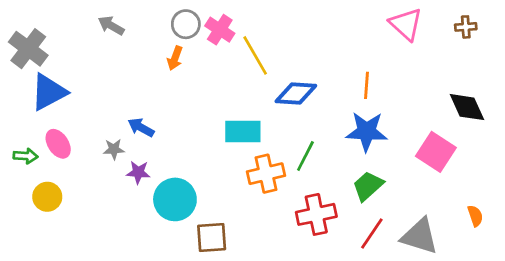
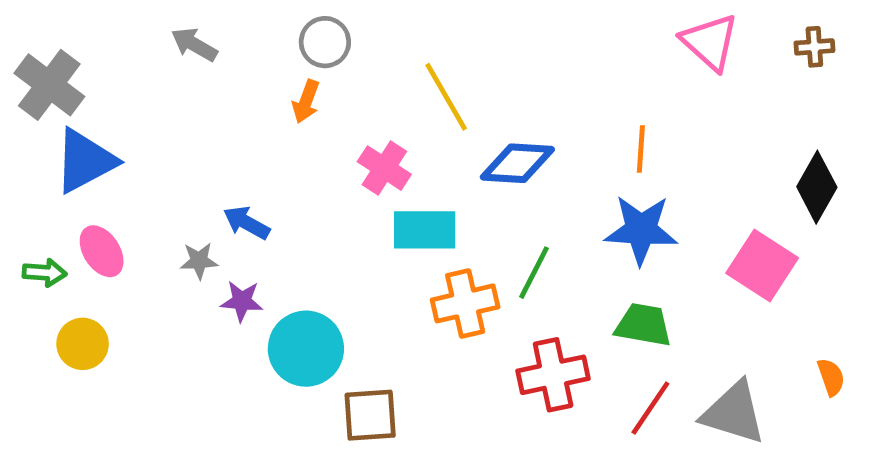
pink cross: (220, 30) -> (384, 168), moved
black diamond: (467, 107) -> (817, 187), turned 54
green trapezoid: (368, 186) -> (643, 325), turned 52

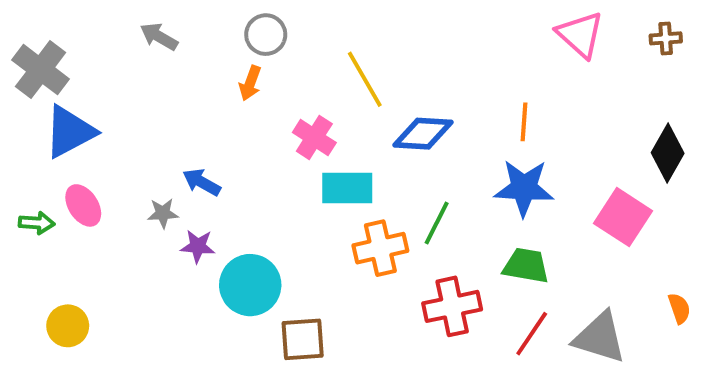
yellow circle: (83, 344) -> (68, 326), moved

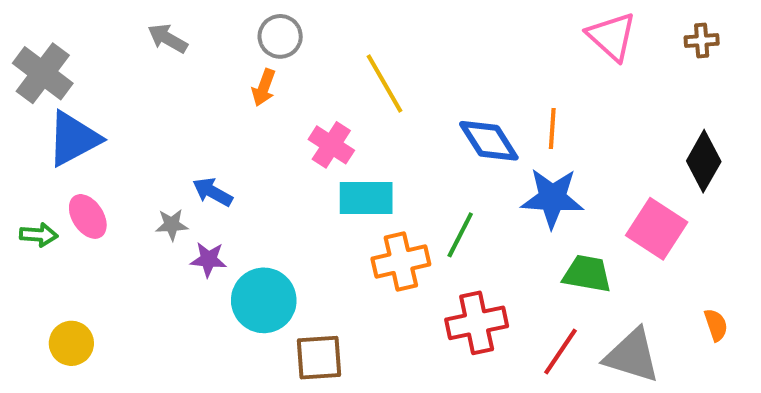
blue diamond: (423, 134) -> (489, 141), moved, turned 54
green trapezoid: (526, 266) -> (587, 274), moved

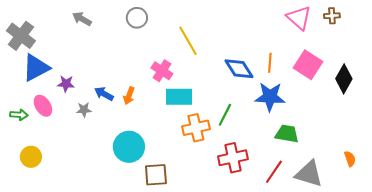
brown cross: (702, 40) -> (332, 16), moved
orange arrow: (264, 88) -> (129, 96), moved
pink square: (657, 229) -> (308, 65), moved
purple star: (208, 259) -> (66, 84), moved
yellow circle: (71, 343) -> (31, 157), moved

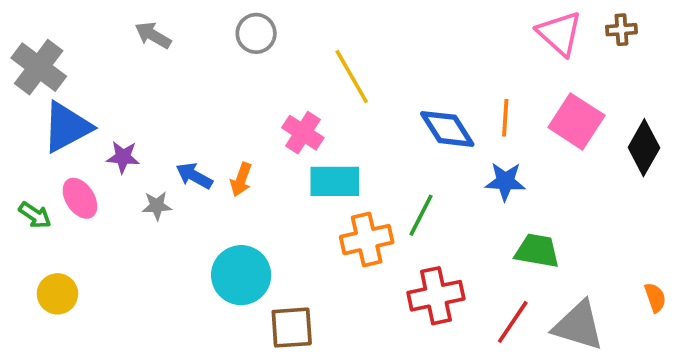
blue star: (270, 97) -> (505, 181), size x0.7
green arrow: (19, 115) -> (35, 215), turned 30

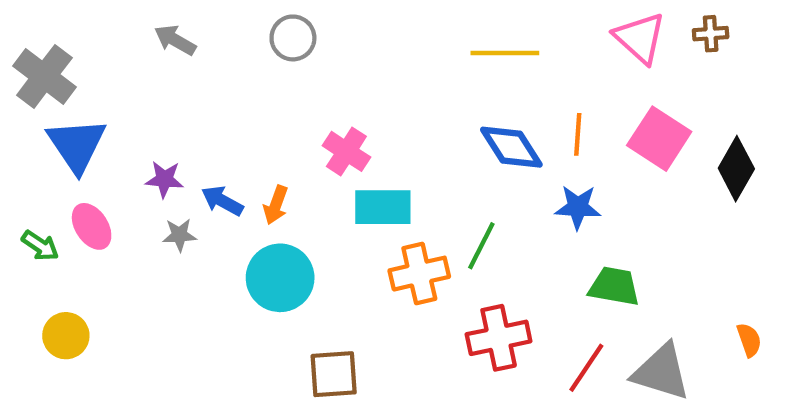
yellow line: (352, 76) -> (505, 53), moved, turned -60
blue triangle: (67, 127) -> (77, 145), turned -36
purple star: (123, 157) -> (164, 179), moved
cyan circle: (241, 275) -> (280, 278), moved

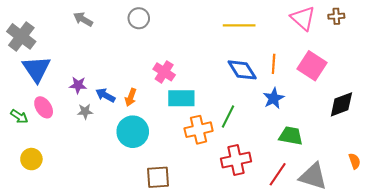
black diamond: (736, 169) -> (341, 104), moved, turned 40
blue star: (578, 207) -> (274, 98), turned -30

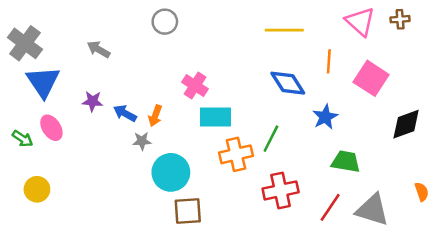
gray arrow: (83, 19) -> (98, 49), moved
orange line: (274, 64) -> (329, 61), moved
gray star: (85, 111) -> (142, 141), moved
cyan circle: (133, 132) -> (171, 172), moved

